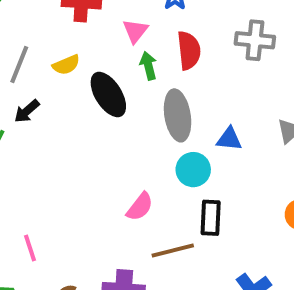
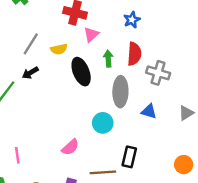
pink triangle: (135, 31) -> (91, 34), moved
gray cross: (255, 40) -> (158, 73), moved
cyan circle: (193, 170) -> (103, 123), moved
pink semicircle: (140, 207) -> (70, 147), moved

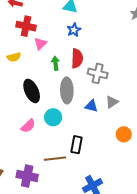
black ellipse: (81, 72) -> (32, 91), moved
gray triangle: (186, 113) -> (112, 102), moved
pink semicircle: (70, 147) -> (28, 126), moved
orange circle: (184, 165) -> (124, 134), moved

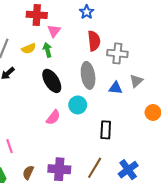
green arrow: (55, 63) -> (47, 50), moved
brown line: (55, 159) -> (95, 168), moved, turned -45

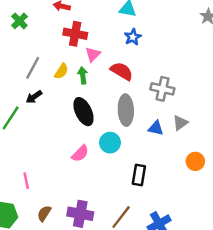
red semicircle: (94, 41) -> (122, 71), moved, turned -60
yellow semicircle: (29, 49) -> (61, 71), turned -40

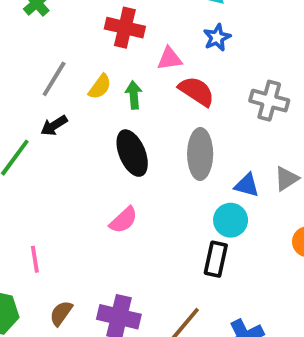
pink triangle: (93, 54) -> (170, 59), moved, turned 35
gray cross: (162, 89) -> (269, 101), moved
cyan circle: (110, 143) -> (231, 220), moved

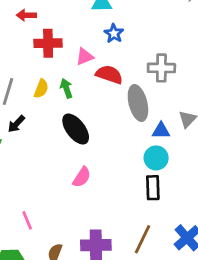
gray ellipse: (200, 154) -> (138, 103), moved

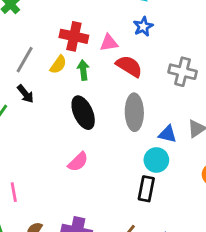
red cross: (48, 43) -> (74, 36), moved
gray ellipse: (138, 103) -> (134, 112), moved
black arrow: (16, 124) -> (25, 94), turned -96

